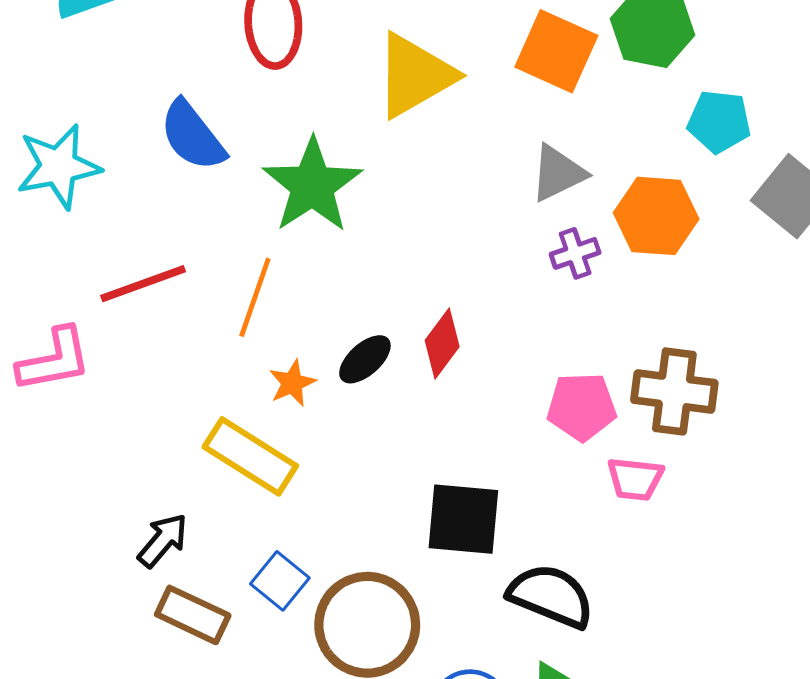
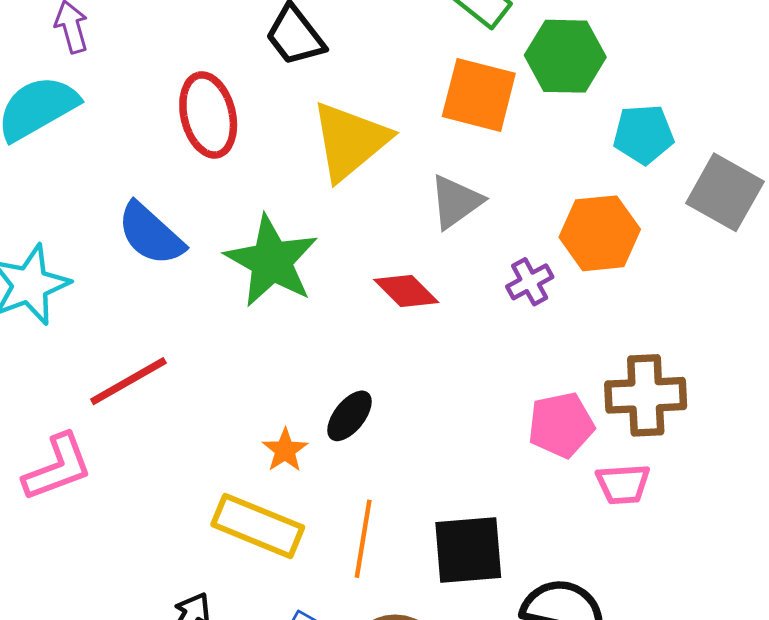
gray triangle: (558, 173) -> (456, 202), moved
orange line: (255, 297) -> (363, 539), moved
red diamond: (442, 344) -> (406, 291), moved, turned -72

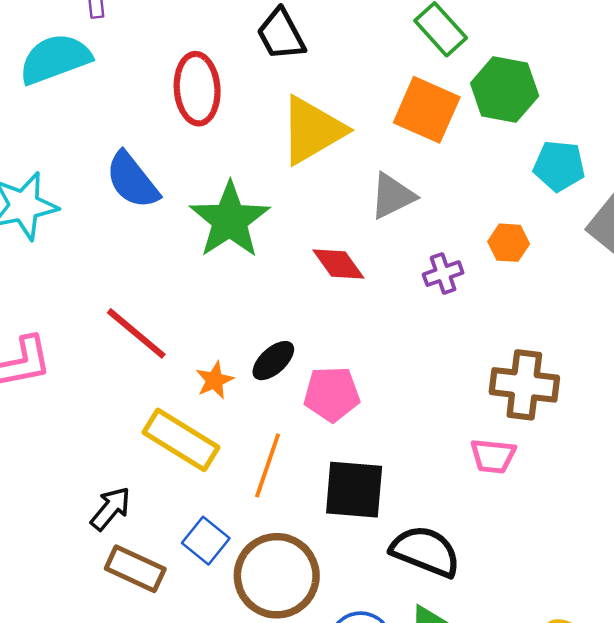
orange hexagon: (600, 233) -> (509, 243), size x0.6
red line: (128, 381) -> (136, 333), moved, turned 60
pink pentagon: (561, 425) -> (332, 394), moved

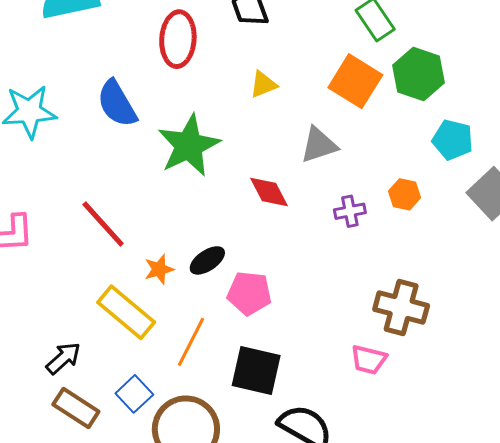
yellow triangle: (312, 130) -> (263, 84), size x0.5

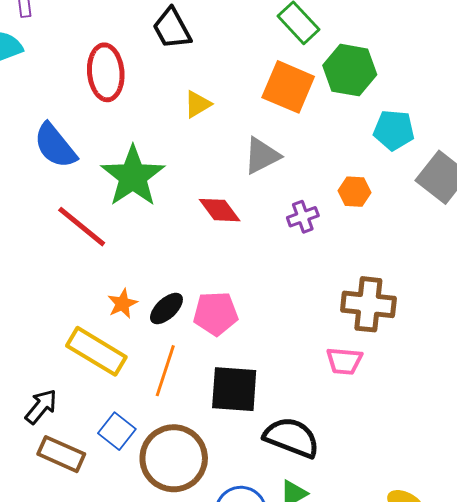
red line: (103, 224) -> (82, 227), moved
black ellipse: (207, 260) -> (166, 309), moved

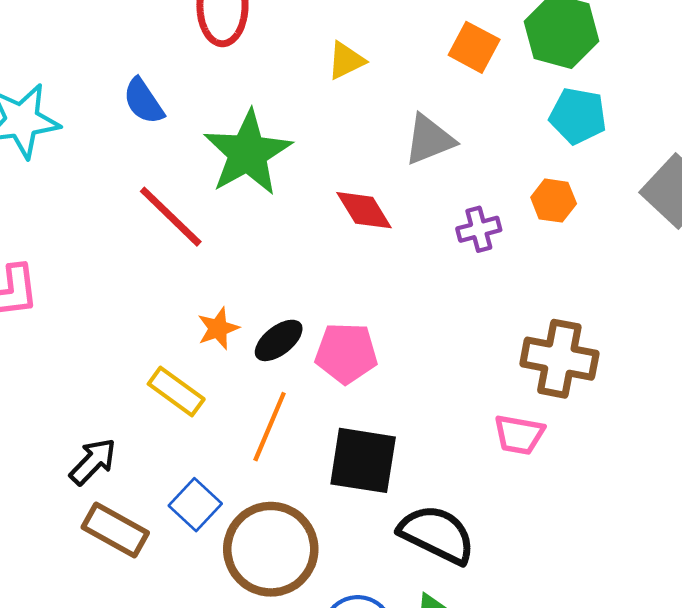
orange square: (288, 87) -> (474, 47), size x0.7
cyan pentagon: (394, 130) -> (578, 116), moved
blue semicircle: (55, 146) -> (143, 101), size x0.7
yellow rectangle: (96, 351) -> (176, 392), size x0.7

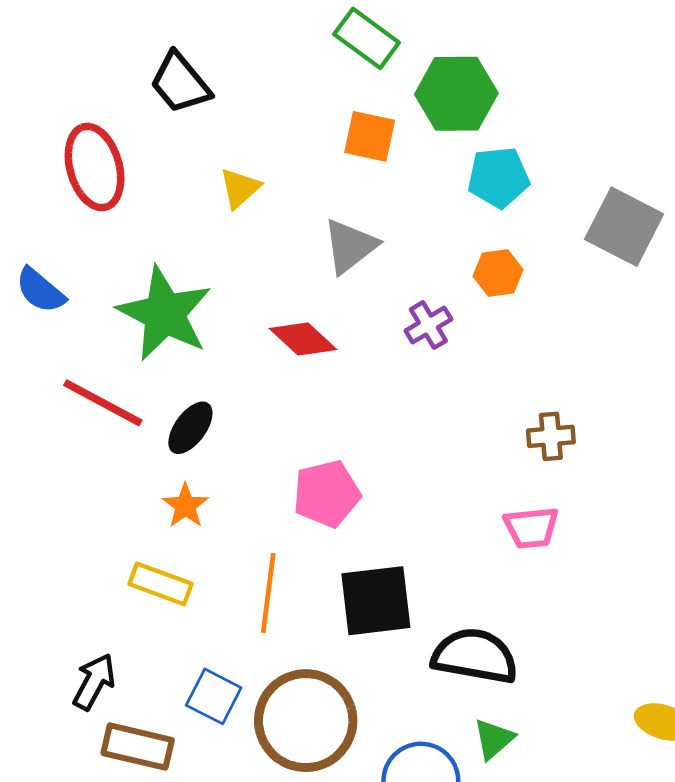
black ellipse: (279, 340) -> (190, 428), moved
brown cross: (559, 359) -> (551, 436), size x0.6

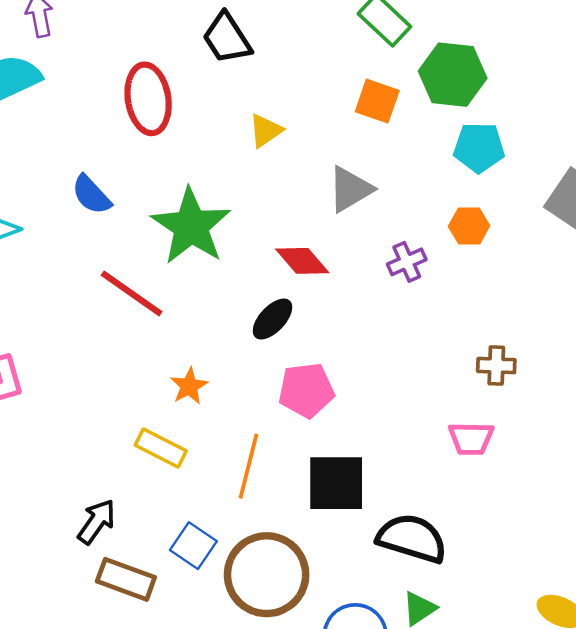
black ellipse: (190, 428) -> (273, 319), moved

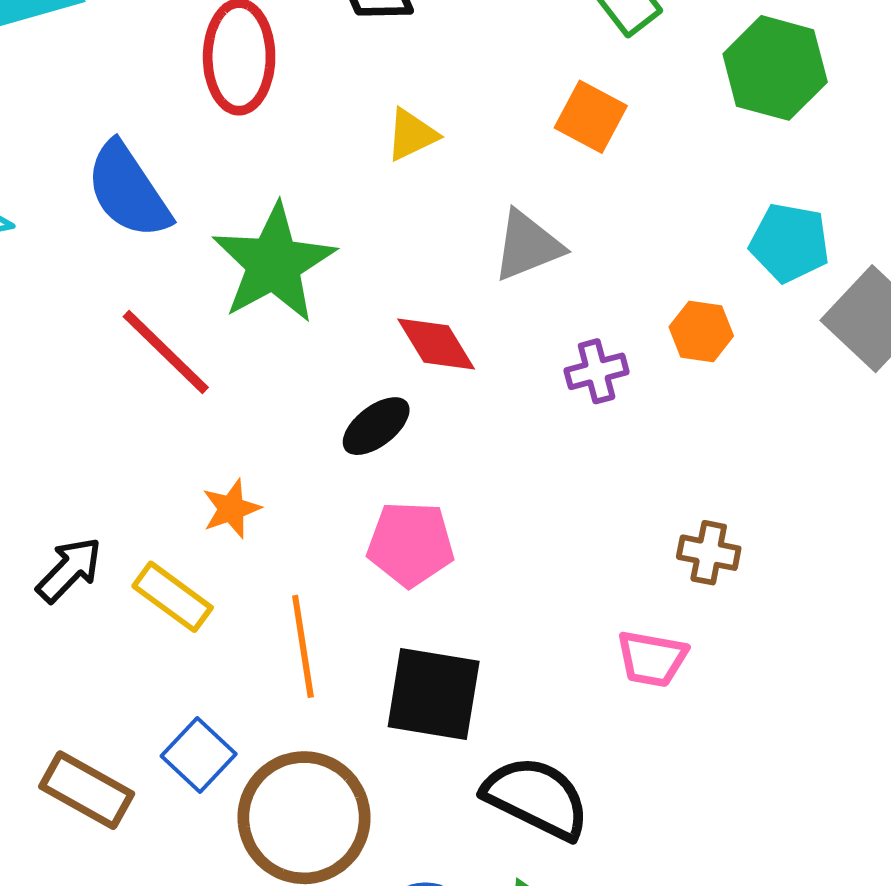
green hexagon: (453, 75) -> (775, 68), moved
cyan pentagon: (479, 148) -> (790, 243), moved
blue semicircle: (91, 195) -> (128, 190), size x1.5
orange line: (249, 466) -> (303, 646), turned -32
black arrow: (97, 522) -> (69, 570), moved

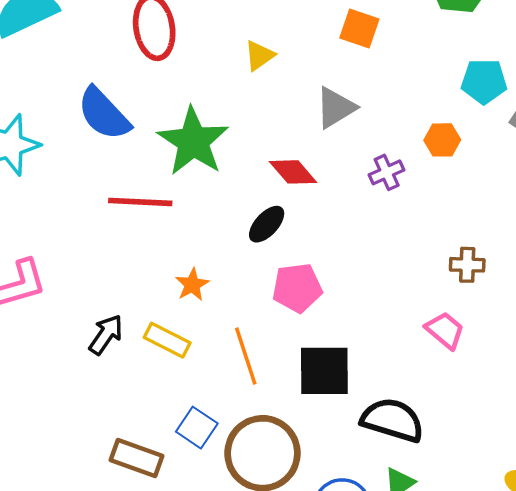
red line: (166, 352) -> (140, 202), turned -32
pink trapezoid: (652, 659) -> (445, 330), turned -141

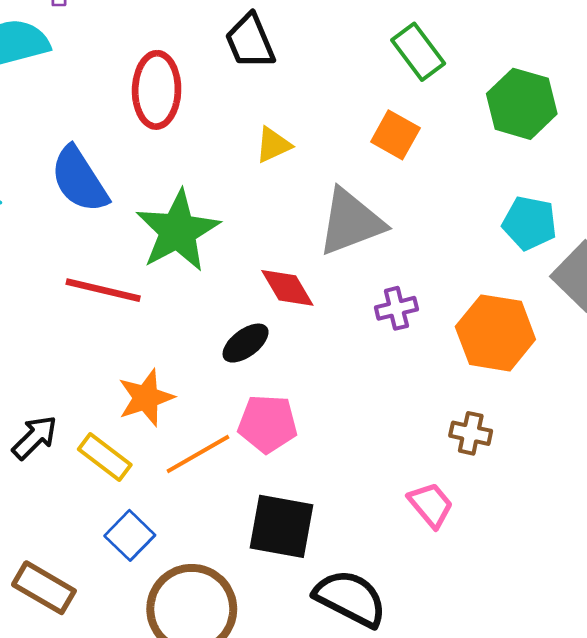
gray triangle: (336, 108) -> (351, 222), size x1.4
orange hexagon: (442, 140) -> (495, 333), moved, size x1.8
orange star: (192, 285) -> (146, 398), size x1.4
orange line: (246, 356) -> (198, 454), moved, turned 68
blue square: (197, 428) -> (130, 535), moved

